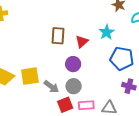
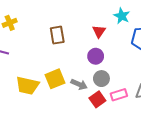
brown rectangle: (58, 36) -> (57, 35), moved

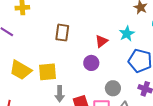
gray circle: (101, 79) -> (113, 88), moved
gray arrow: (79, 84) -> (60, 94), moved, turned 49

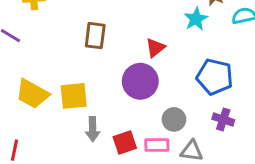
cyan star: (127, 34) -> (196, 19), moved
purple circle: (91, 63) -> (140, 81), size x1.5

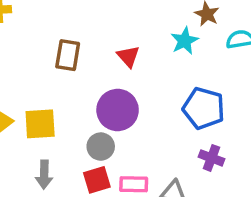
red triangle: (155, 48) -> (128, 56), moved, turned -35
gray circle: (174, 119) -> (101, 147), moved
gray arrow: (93, 129) -> (44, 175), moved

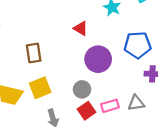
brown rectangle: (68, 55) -> (34, 53), moved
purple circle: (118, 110) -> (98, 59), moved

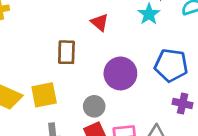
red triangle: (81, 28) -> (100, 22), moved
brown rectangle: (34, 53) -> (66, 52), moved

